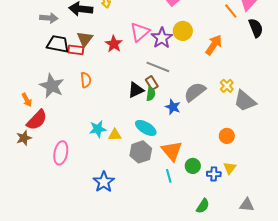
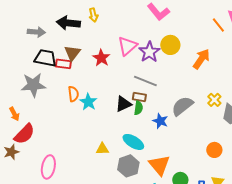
brown rectangle: (152, 83) -> (139, 97), turned -48
gray star: (52, 86) -> (33, 85), moved, turned -30
cyan star: (98, 129) -> (88, 102), moved, turned -30

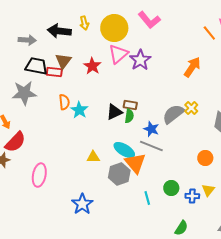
yellow circle: (170, 45) -> (114, 28), moved, size x1.4
gray line: (145, 81) -> (151, 146), moved
yellow cross: (214, 100) -> (191, 108), moved
orange triangle: (159, 165) -> (135, 163), moved

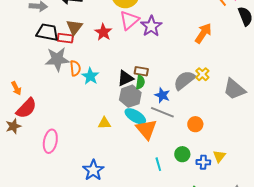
gray star: (24, 93) -> (57, 59), moved
orange circle: (205, 158) -> (195, 124), moved
gray hexagon: (119, 174) -> (130, 96), moved

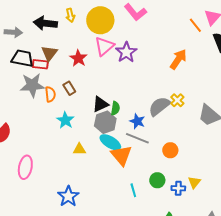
brown rectangle: (141, 71) -> (69, 88), moved, turned 48
cyan star: (90, 76) -> (65, 120), moved

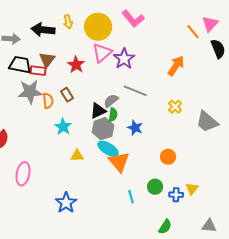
gray semicircle: (159, 106) -> (111, 101), moved, size x0.7
gray line: (137, 138) -> (135, 91), moved

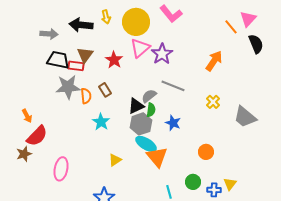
yellow triangle: (77, 156) -> (115, 160), moved, turned -32

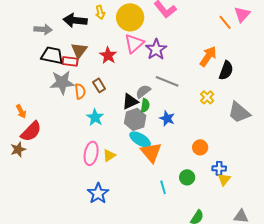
black semicircle: (256, 44) -> (226, 70), moved, turned 42
pink ellipse: (61, 169) -> (91, 153), moved
blue cross: (214, 190) -> (219, 168), moved

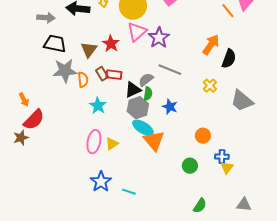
brown triangle: (79, 50) -> (89, 50), moved
red rectangle: (70, 61) -> (114, 75), moved
cyan line: (163, 187) -> (129, 192), moved, turned -56

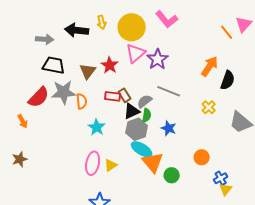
brown rectangle: (102, 74) -> (125, 95), moved
red semicircle: (34, 120) -> (39, 97), moved
blue cross: (222, 157) -> (221, 178), turned -32
green circle: (190, 166) -> (172, 175), moved

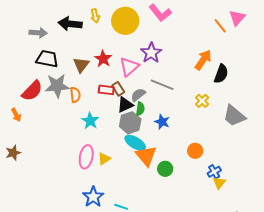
pink triangle: (136, 53) -> (129, 67), moved

